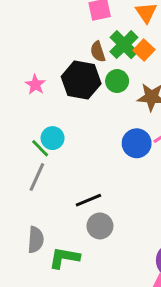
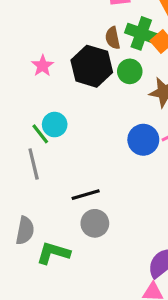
green cross: (124, 45) -> (141, 33), turned -32
gray line: (37, 177) -> (34, 164), turned -44

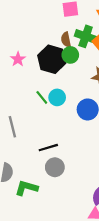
green circle: (130, 71) -> (70, 55), moved
cyan circle: (55, 125) -> (57, 97), moved
green line: (40, 134) -> (42, 97), moved

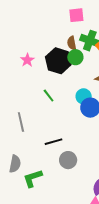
cyan circle: (57, 97) -> (84, 96), moved
gray circle: (55, 167) -> (68, 160), moved
green L-shape: (26, 188) -> (33, 178), turned -35

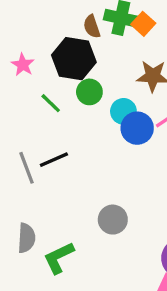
green circle: (75, 57) -> (89, 92), moved
green line: (49, 96) -> (51, 103), moved
black line: (53, 142) -> (54, 160), moved

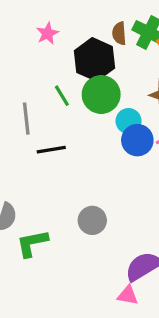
pink star: (23, 65) -> (47, 33), moved
green circle: (89, 92) -> (101, 95), size x1.5
gray line: (27, 168) -> (26, 119), moved

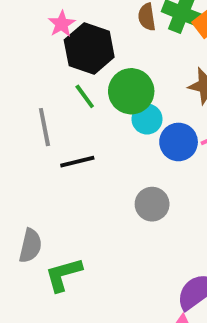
black hexagon: (94, 59) -> (89, 49), moved
cyan circle: (129, 121) -> (147, 119), moved
gray circle: (92, 220) -> (152, 204), moved

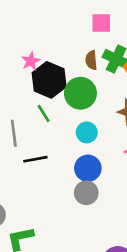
green circle: (131, 91) -> (80, 93), moved
blue circle: (179, 142) -> (88, 168), moved

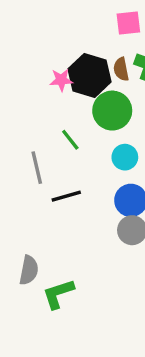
pink star: (31, 61) -> (61, 80), moved, turned 30
black hexagon: (49, 80) -> (90, 75), moved

